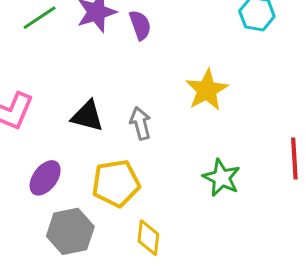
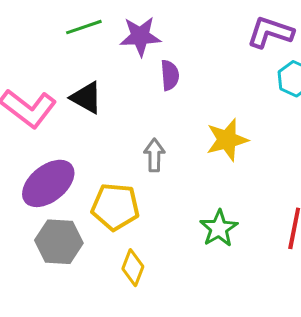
purple semicircle: (140, 25) -> (170, 75), moved
black triangle: (87, 116) -> (86, 98), moved
purple ellipse: (45, 178) -> (48, 183), size x1.5

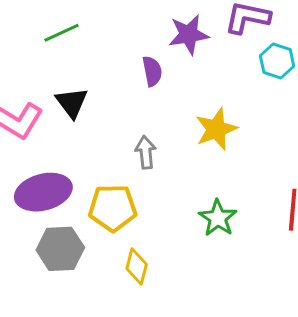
purple star: (140, 36) -> (189, 35), moved
black triangle: (86, 98) -> (72, 103), turned 30
purple ellipse: (48, 183) -> (43, 192), turned 30

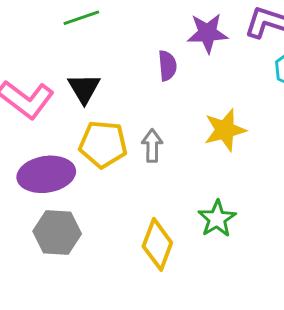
yellow pentagon: (113, 208) -> (103, 144), moved
yellow diamond: (137, 266) -> (157, 244), moved, size x1.4

